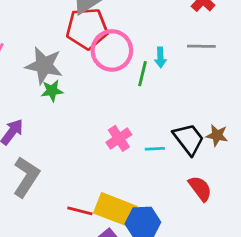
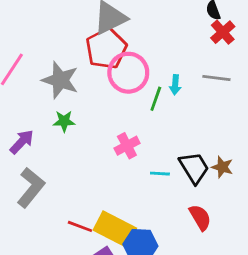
red pentagon: (87, 28) -> (106, 48), turned -30
green star: (52, 91) -> (64, 121), moved
pink cross: (119, 138) -> (127, 146), moved

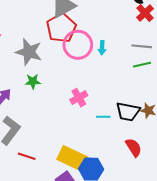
cyan arrow: (175, 85) -> (102, 48), moved
green line: (156, 99) -> (142, 65), moved, turned 60
black trapezoid: (194, 168) -> (128, 112), turned 135
red line: (80, 226) -> (27, 156), moved

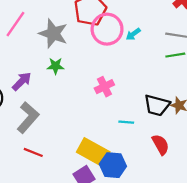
cyan arrow: (102, 48) -> (133, 34), turned 48
cyan line: (103, 117) -> (126, 122), moved
red line: (27, 156) -> (33, 152), moved

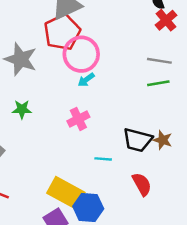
cyan arrow: (133, 34) -> (86, 80), moved
green star: (55, 66) -> (22, 109), moved

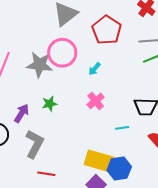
red pentagon: (62, 32) -> (107, 30), moved
pink circle: (81, 54) -> (62, 53), moved

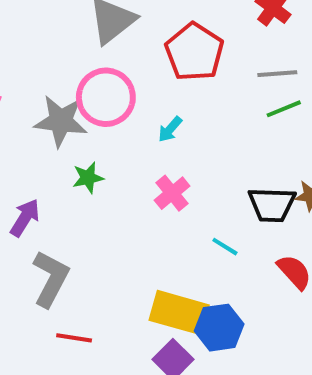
green star: (50, 104) -> (88, 178), moved
cyan line: (122, 128) -> (225, 247), turned 40

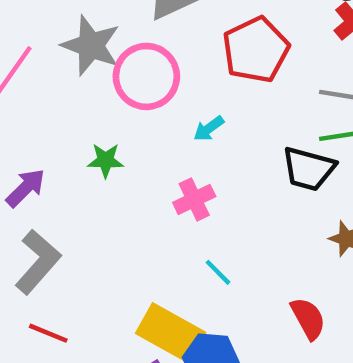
gray star: (61, 121) -> (91, 45), moved
black trapezoid: (272, 205) -> (309, 169), moved
cyan line: (225, 247) -> (218, 272), moved

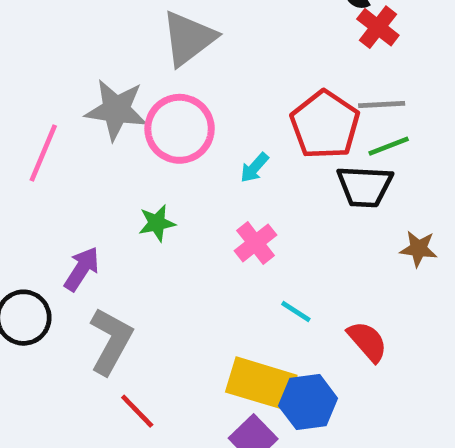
red pentagon: (256, 50) -> (325, 125), moved
red semicircle: (308, 318) -> (367, 341), moved
red line: (48, 333) -> (137, 411), turned 36

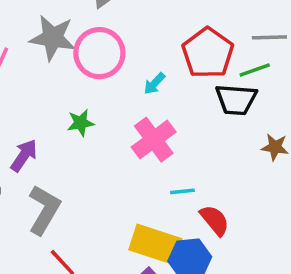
gray line: (382, 104) -> (269, 37), moved
pink cross: (255, 243) -> (154, 140), size x1.4
cyan line: (296, 312) -> (182, 191), turned -40
red semicircle: (367, 341) -> (215, 220), moved

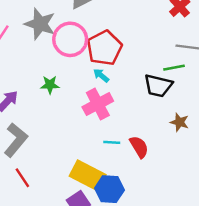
red pentagon: (208, 53) -> (104, 48), moved
cyan arrow: (154, 84) -> (101, 75), moved, turned 77
red semicircle: (215, 220) -> (139, 147), moved

